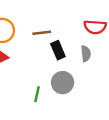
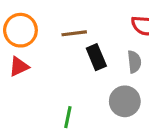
gray circle: (63, 83) -> (125, 101), moved

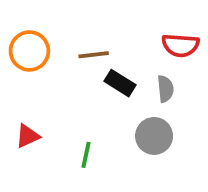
black rectangle: (96, 57) -> (120, 83), turned -35
red triangle: (19, 67) -> (28, 136), moved

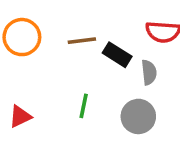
black rectangle: (120, 83) -> (117, 55), moved
green line: (86, 155) -> (84, 106), moved

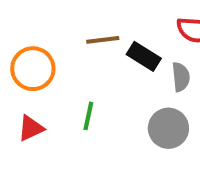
orange circle: (22, 37) -> (33, 69), moved
green line: (84, 106) -> (88, 116), moved

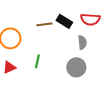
black rectangle: (144, 56) -> (64, 21), moved

